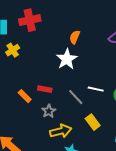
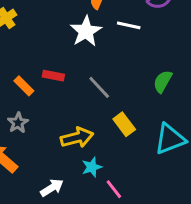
white line: (96, 89) -> (129, 25), moved
gray star: (49, 111) -> (18, 123), moved

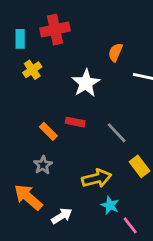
white star: (86, 31) -> (86, 83), moved
cyan star: (92, 167) -> (110, 205), turned -30
white arrow: (52, 188) -> (62, 216), moved

